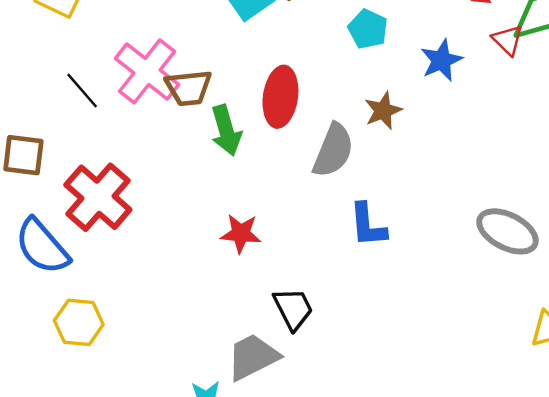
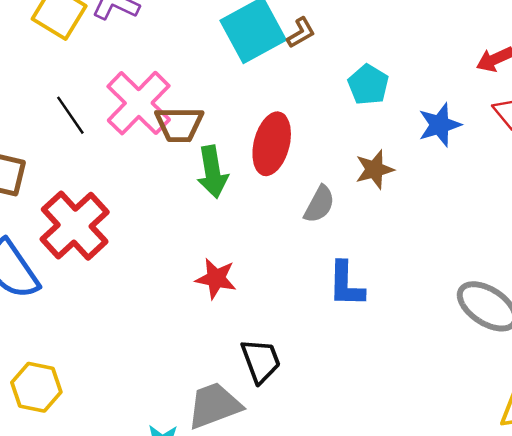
gray semicircle: (333, 150) -> (319, 204), size x0.7
yellow hexagon: (79, 322) -> (36, 387), moved

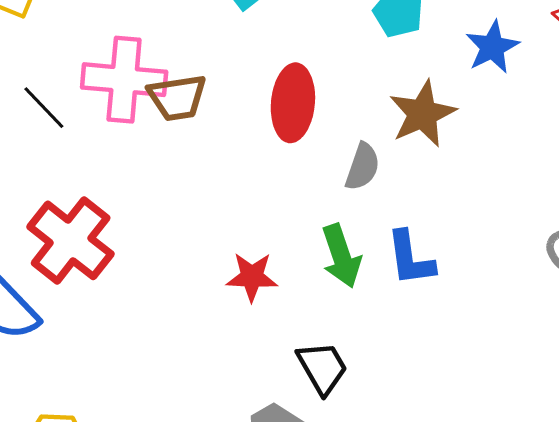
pink cross: (139, 103) -> (124, 80), turned -30
brown star: (374, 169) -> (422, 114), size x1.4
green arrow: (212, 172) -> (341, 256), moved

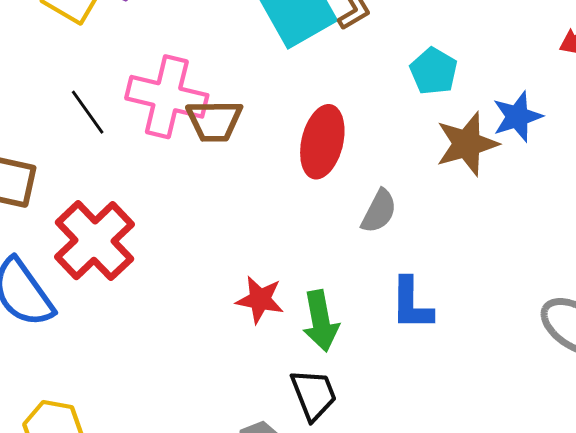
brown star: (422, 114) -> (467, 144), moved
green arrow: (341, 256) -> (321, 321), moved

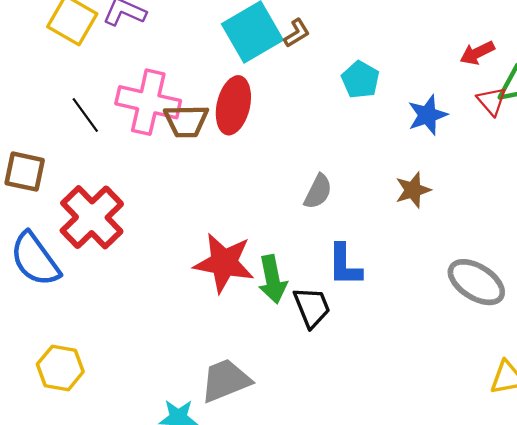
red ellipse: (322, 142) -> (233, 105), moved
brown star: (467, 144) -> (413, 190), moved, size x0.7
red star: (260, 300) -> (224, 263), size x1.6
black trapezoid: (314, 395) -> (312, 307), moved

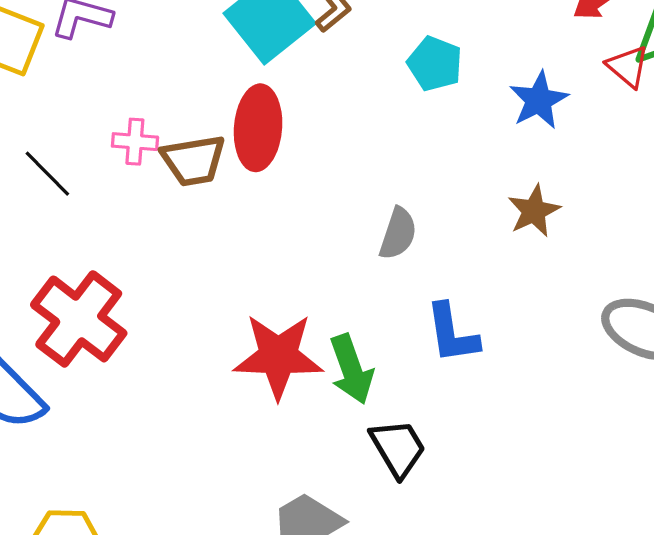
pink cross: (148, 102) -> (135, 142), size x0.5
black trapezoid: (312, 307) -> (398, 448), moved

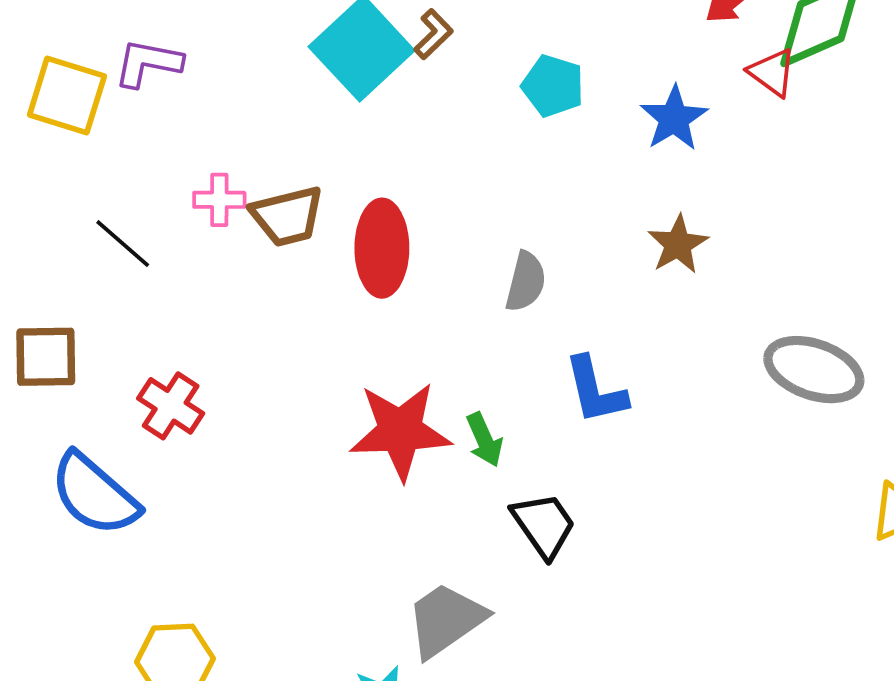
red ellipse: (258, 128) -> (382, 248), moved
red cross: (79, 319) -> (171, 406), size x0.6
green arrow: (351, 369) -> (484, 440), size x0.7

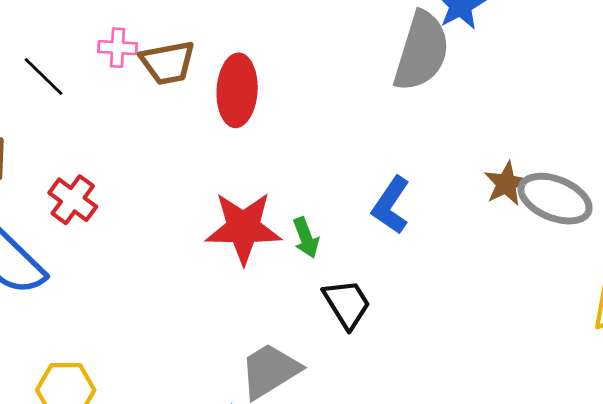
brown star: (678, 244) -> (506, 184), moved
gray semicircle: (526, 282) -> (422, 51), moved, size x1.8
blue L-shape: (595, 390) -> (391, 205), turned 44

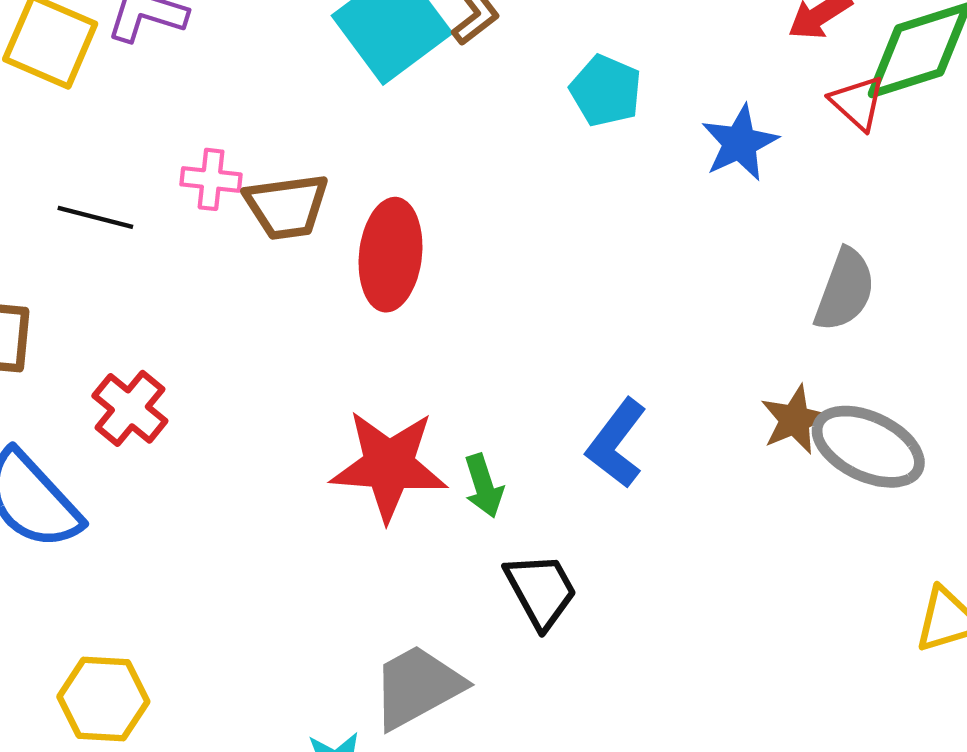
gray semicircle: (422, 51) -> (845, 290), moved, size x0.7
black line: (43, 76) -> (95, 217), turned -33

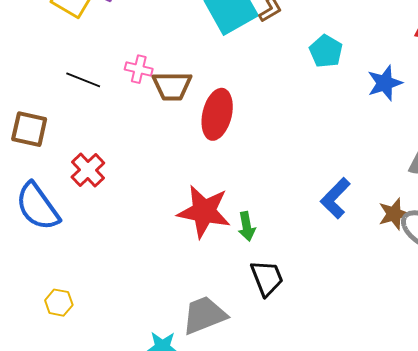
blue L-shape: (616, 443) -> (335, 198), moved
yellow hexagon: (103, 699) -> (59, 303), size x0.7

